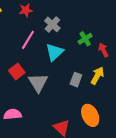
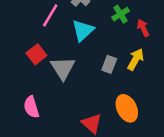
pink semicircle: (13, 114) -> (31, 107), turned -102

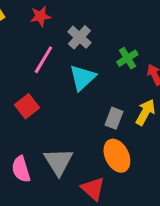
gray triangle: (63, 68) -> (58, 162), moved
orange ellipse: (127, 108) -> (117, 156), moved

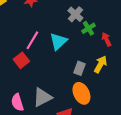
gray cross: (79, 37) -> (75, 14), moved
pink line: (43, 60) -> (32, 40), moved
gray triangle: (58, 162) -> (42, 97), turned 35

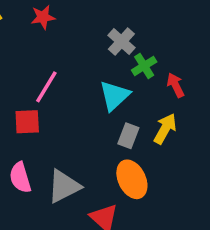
cyan triangle: (58, 41) -> (114, 96), moved
red square: (21, 60) -> (27, 122), turned 35
pink semicircle: (17, 102) -> (20, 178), moved

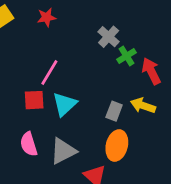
red arrow: (176, 85) -> (151, 71), size x1.4
cyan triangle: (114, 96) -> (64, 104), moved
yellow arrow: (165, 129) -> (143, 106), turned -100
orange ellipse: (132, 179) -> (117, 146), turned 40

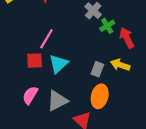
pink semicircle: (29, 144) -> (30, 95), turned 48

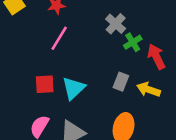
pink line: (46, 39) -> (59, 38), moved
gray rectangle: (97, 69) -> (121, 82), moved

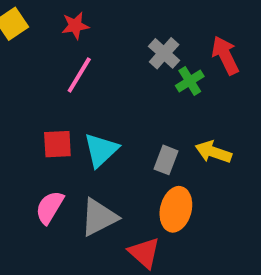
red arrow: (156, 57) -> (225, 55), moved
gray rectangle: (121, 82) -> (166, 160), moved

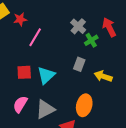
red star: (75, 26) -> (20, 19), moved
gray rectangle: (166, 160) -> (79, 64), moved

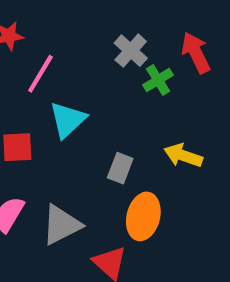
gray rectangle: (79, 64) -> (120, 168), moved
cyan triangle: (46, 75) -> (68, 120), moved

